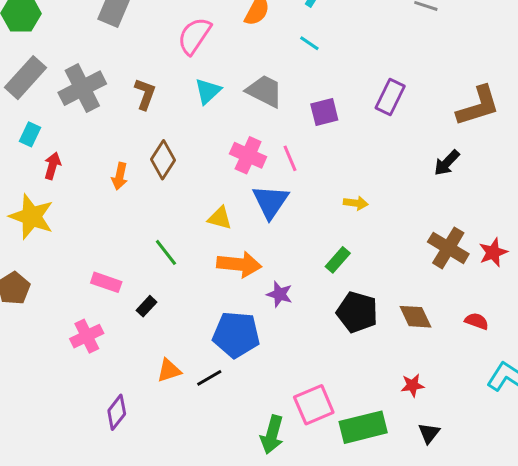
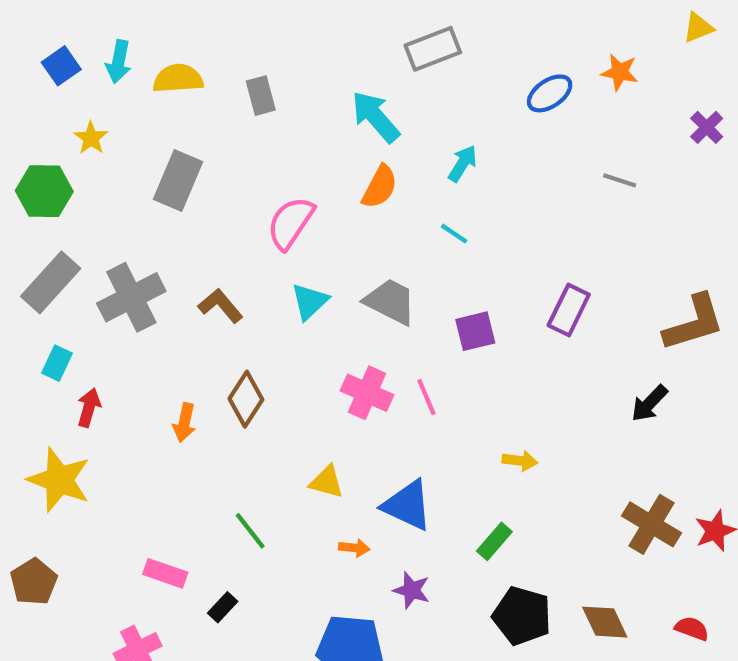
brown L-shape: (145, 94) -> (220, 306), turned -60
blue triangle: (271, 202) -> (407, 505), moved, turned -39
orange arrow: (239, 264) -> (354, 548), size x0.5

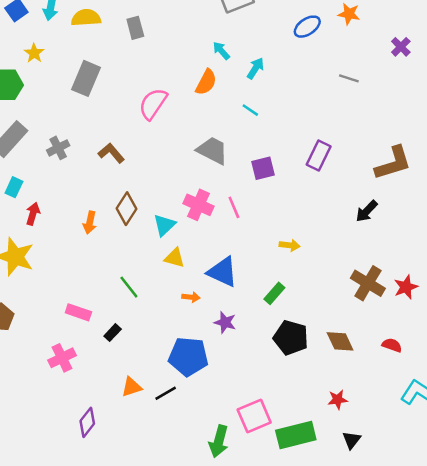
cyan arrow: (375, 117) -> (221, 51), moved, size x0.6
gray cross: (131, 297) -> (58, 148), size x0.6
cyan triangle: (310, 301) -> (164, 225), moved

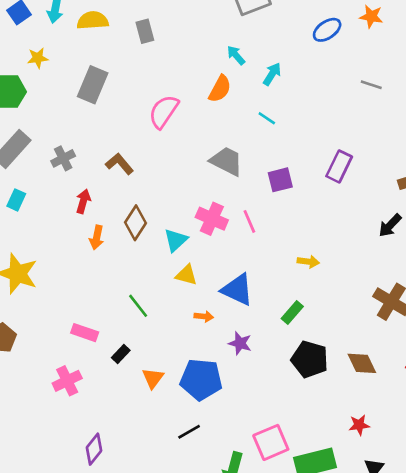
yellow star: (34, 53) -> (38, 58), turned 30
red arrow: (33, 214) -> (83, 201), moved
orange triangle: (131, 387) -> (153, 378), moved, turned -35
black line: (166, 393) -> (189, 432), moved

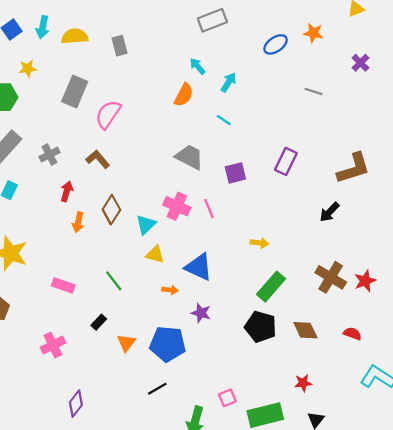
pink semicircle: (164, 112) -> (108, 114), moved
green rectangle: (292, 312) -> (271, 287), moved, size x1.5
pink rectangle: (85, 333) -> (63, 285), moved
pink square: (271, 442) -> (227, 398), size x0.6

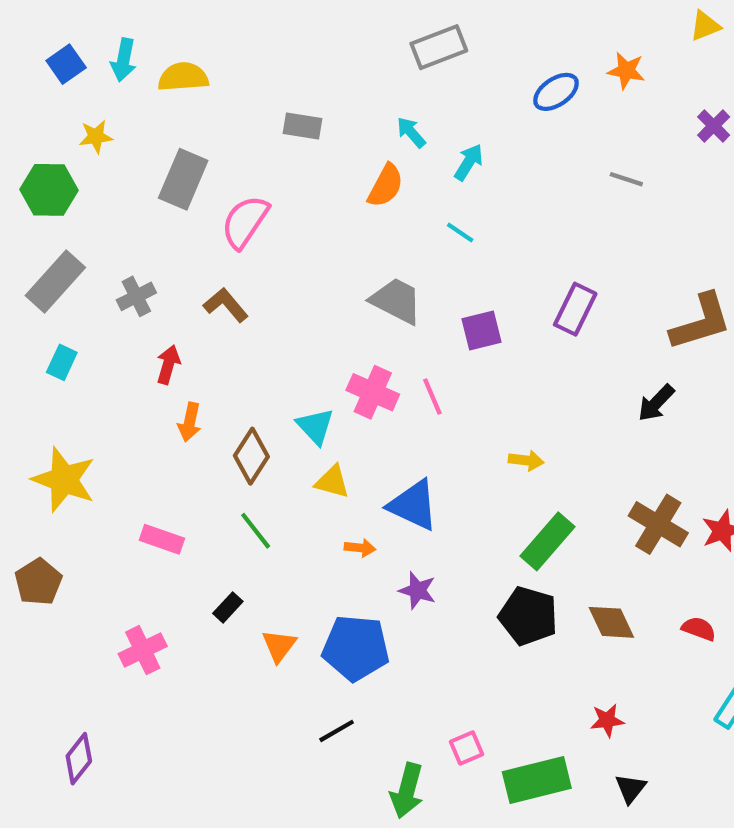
gray rectangle: (119, 46) -> (302, 126), moved, turned -66
brown diamond: (111, 210) -> (251, 456), moved
cyan triangle: (146, 225) -> (315, 426), turned -30
purple diamond: (76, 404) -> (79, 759), moved

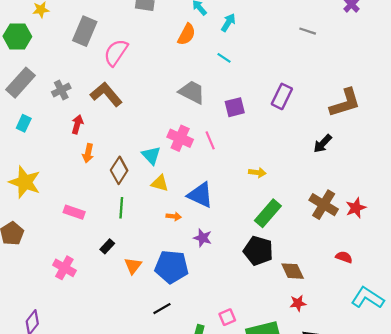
brown L-shape: (226, 305) -> (106, 94), size x1.4
green line: (256, 531) -> (121, 208), turned 42
brown diamond: (611, 622) -> (293, 271), moved
pink cross: (143, 650) -> (64, 268), turned -35

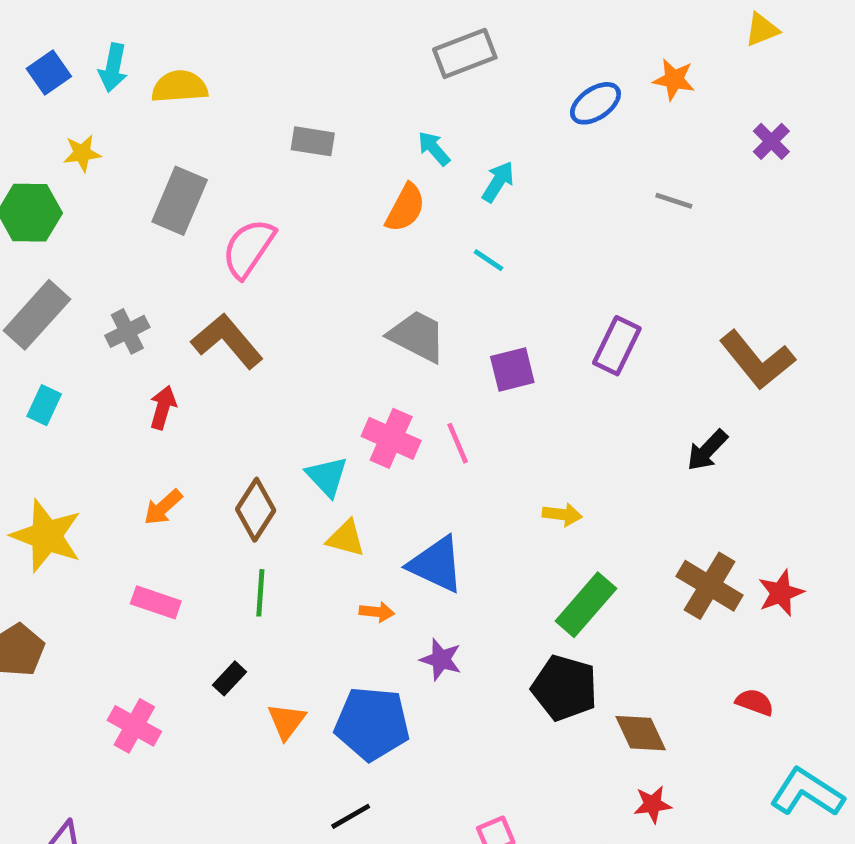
brown L-shape: (345, 103) -> (757, 360), turned 68
orange arrow: (88, 153) -> (163, 507), moved, turned 36

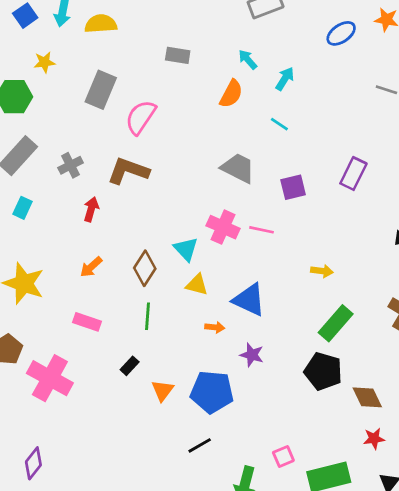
brown L-shape: (227, 341) -> (128, 171), turned -30
pink line: (458, 443) -> (261, 230), turned -55
pink cross: (134, 726) -> (50, 378), moved, size x1.5

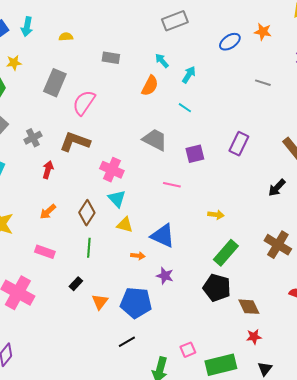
yellow semicircle: (101, 24) -> (66, 37), moved, size x0.6
pink cross: (223, 227) -> (112, 170), moved

